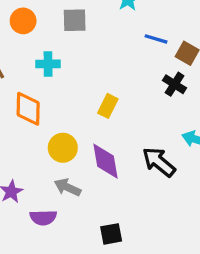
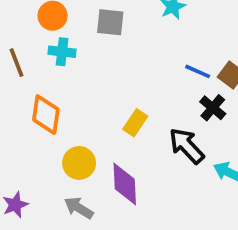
blue line: (156, 39) -> (198, 71), moved
cyan cross: (48, 64) -> (62, 52), moved
black arrow: (159, 162) -> (187, 146), moved

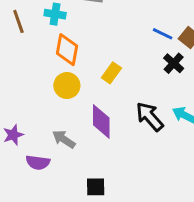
orange diamond: (46, 115) -> (67, 50), moved
black arrow: (187, 146) -> (150, 117), moved
yellow circle: (79, 163) -> (67, 86), moved

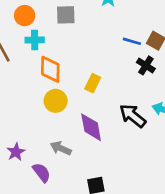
purple semicircle: (38, 162) -> (42, 172), turned -126

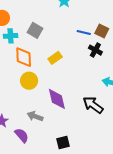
gray square: (66, 15) -> (35, 30), moved, turned 35
yellow rectangle: (93, 83) -> (55, 58), moved, turned 32
black arrow: (133, 116) -> (93, 105), moved

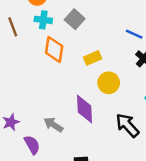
yellow circle: (29, 81) -> (109, 83), moved

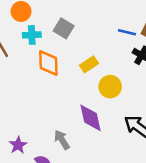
gray arrow: (53, 125) -> (62, 140), turned 36

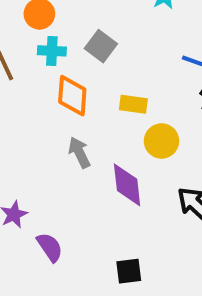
yellow rectangle: (89, 64) -> (133, 104), turned 36
gray arrow: (62, 140) -> (79, 152), moved

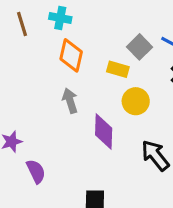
gray square: (101, 46) -> (139, 47), moved

